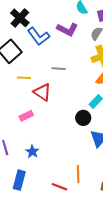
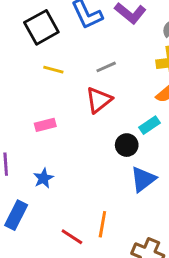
gray line: (59, 69) -> (106, 67), turned -40
red triangle: (42, 92) -> (99, 100), moved, turned 36

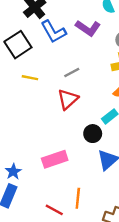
pink rectangle: (45, 125) -> (55, 159), moved, size x1.5
blue star: (43, 178) -> (13, 172), moved

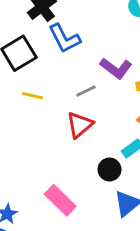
purple L-shape: (88, 28) -> (116, 68), moved
pink rectangle: (55, 159) -> (60, 200), turned 60

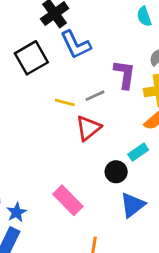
purple L-shape: (116, 68) -> (125, 74), turned -120
yellow line: (33, 96) -> (65, 102), moved

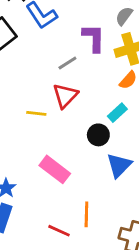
yellow line: (65, 102) -> (36, 113), moved

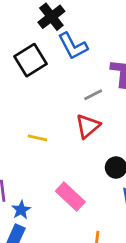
yellow line: (36, 113) -> (37, 138), moved

